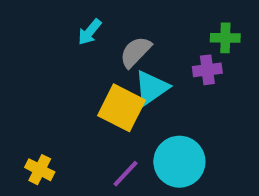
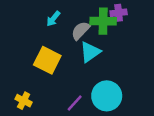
green cross: (225, 38) -> (103, 21), moved, size x1.5
purple cross: (207, 70) -> (119, 13), moved
yellow square: (122, 108) -> (47, 60), moved

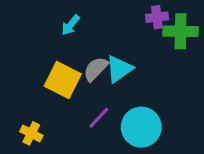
green cross: (103, 21) -> (181, 31), moved
gray semicircle: (81, 31) -> (96, 69), moved
purple line: (75, 103) -> (99, 118), moved

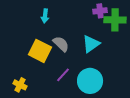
cyan arrow: (71, 25) -> (45, 16), turned -32
gray semicircle: (96, 69) -> (61, 44), turned 90
cyan triangle: (119, 69) -> (91, 44), moved

